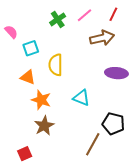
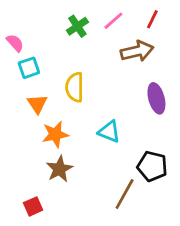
cyan square: (31, 48) -> (29, 68), moved
purple ellipse: (116, 73) -> (156, 98), turned 70
orange triangle: (28, 77) -> (37, 104), turned 35
orange star: (41, 100) -> (55, 134), turned -30

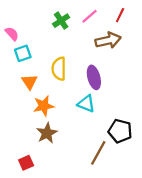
purple ellipse: (156, 98) -> (94, 77), moved

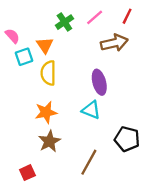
yellow semicircle: (59, 69) -> (48, 73), moved
orange triangle: (29, 82) -> (45, 45), moved
brown line: (98, 153) -> (89, 162), moved

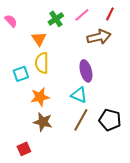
pink semicircle: (12, 36) -> (11, 21), moved
cyan square: (24, 57) -> (21, 74), moved
brown star: (49, 141) -> (43, 122), turned -30
brown line: (89, 162) -> (81, 120), moved

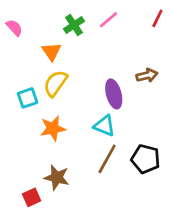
red line: (110, 14) -> (157, 18), moved
brown arrow: (99, 37) -> (147, 75), moved, size x0.7
yellow semicircle: (42, 63) -> (55, 83), turned 35
brown star: (43, 122) -> (57, 177), moved

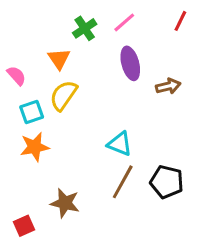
pink semicircle: (14, 28) -> (16, 76), moved
purple ellipse: (114, 94) -> (130, 63), moved
orange star: (53, 128) -> (35, 147), moved
red square: (32, 197) -> (24, 226), moved

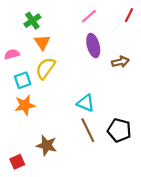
green cross: (85, 28) -> (32, 21), moved
pink semicircle: (16, 76) -> (12, 54), turned -64
brown line: (123, 182) -> (88, 130), turned -55

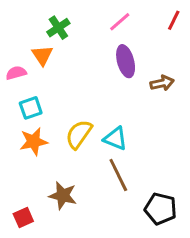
green cross: (32, 21) -> (58, 28), moved
orange triangle: (42, 42) -> (42, 55), moved
yellow semicircle: (45, 68) -> (79, 134), moved
black pentagon: (119, 130) -> (161, 209), moved

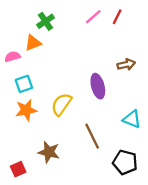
red line: (174, 20) -> (117, 17), moved
orange triangle: (42, 55) -> (33, 43), turned 42
purple ellipse: (126, 61) -> (98, 86), moved
cyan triangle: (115, 139) -> (132, 119), moved

